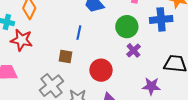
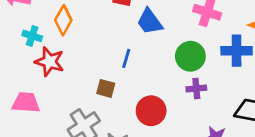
purple cross: (133, 50) -> (196, 88), turned 32

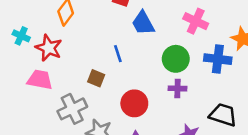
cyan cross: (32, 36) -> (21, 36), moved
blue line: (126, 58) -> (118, 54), turned -42
pink trapezoid: (26, 103) -> (40, 80), moved

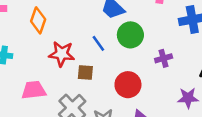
red star: (49, 48) -> (62, 54), moved
green circle: (176, 59) -> (130, 35), moved

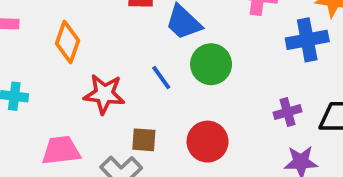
purple cross: (164, 58) -> (288, 112), moved
brown square: (85, 73) -> (144, 140), moved

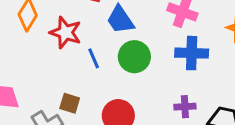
blue cross: (307, 40) -> (192, 53), moved
red star: (104, 94) -> (65, 32), moved

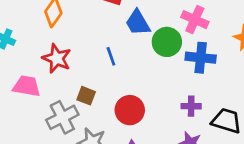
red star: (65, 32) -> (57, 58), moved
green circle: (134, 57) -> (167, 42), moved

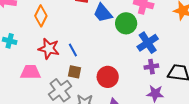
blue line: (111, 56) -> (73, 50), moved
blue cross: (201, 58) -> (148, 43), moved, turned -30

